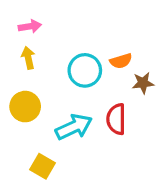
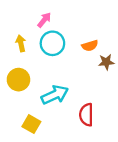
pink arrow: (30, 26) -> (44, 20), moved, turned -42
cyan circle: (85, 70) -> (52, 43), moved
red semicircle: (116, 119) -> (86, 115), moved

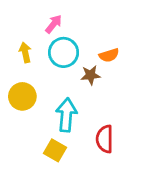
brown star: (106, 62) -> (91, 75), moved
cyan arrow: (55, 95) -> (66, 115), turned -60
yellow square: (31, 124) -> (55, 150), moved

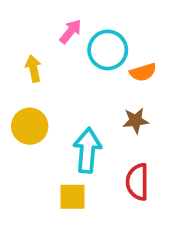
cyan circle: (64, 52) -> (108, 50), moved
brown star: (91, 75) -> (136, 121), moved
yellow square: (55, 150) -> (72, 197), turned -30

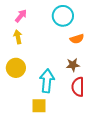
pink arrow: (71, 31) -> (21, 16), moved
cyan circle: (108, 50) -> (63, 16), moved
red semicircle: (137, 182) -> (78, 87), moved

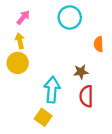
orange semicircle: (77, 39) -> (99, 44), moved, turned 104
yellow circle: (16, 68) -> (18, 63), moved
yellow square: (39, 106) -> (43, 117), turned 35

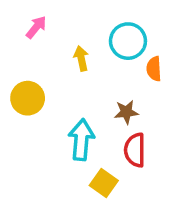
cyan circle: (70, 17) -> (128, 41), moved
yellow arrow: (20, 41) -> (81, 58), moved
yellow square: (43, 117) -> (104, 183), moved

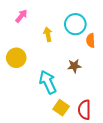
cyan arrow: (81, 140) -> (48, 82), turned -30
red semicircle: (135, 150) -> (84, 110), moved

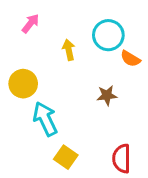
orange semicircle: (91, 40) -> (130, 59), turned -56
cyan arrow: (48, 82) -> (45, 119), moved
yellow square: (61, 108) -> (66, 157), moved

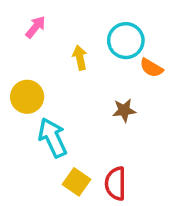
red semicircle: (122, 159) -> (116, 184), moved

